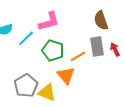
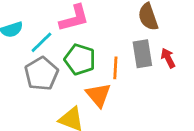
orange line: (78, 56) -> (115, 68), turned -56
gray pentagon: (26, 85) -> (41, 74), moved

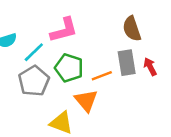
orange line: (115, 68) -> (102, 76), turned 66

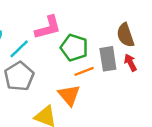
brown semicircle: (132, 29) -> (125, 35), moved
green pentagon: (69, 68) -> (74, 48), moved

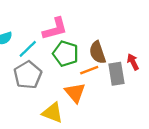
brown semicircle: (125, 35) -> (97, 52), moved
green pentagon: (74, 48) -> (66, 54), moved
gray rectangle: (108, 59) -> (116, 74), moved

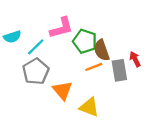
green pentagon: (66, 54) -> (85, 41), moved
orange triangle: (75, 93) -> (62, 90), moved
yellow triangle: (53, 113) -> (89, 107), moved

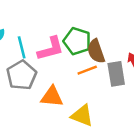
pink L-shape: (61, 28) -> (51, 49), moved
cyan line: (36, 47) -> (22, 47), turned -60
orange triangle: (62, 90) -> (52, 97), turned -45

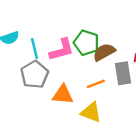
brown semicircle: (96, 51) -> (104, 52), turned 80
orange line: (87, 70) -> (96, 84), moved

